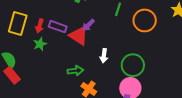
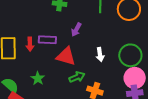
red triangle: (79, 36) -> (66, 56), moved
green star: (40, 44) -> (38, 78), moved

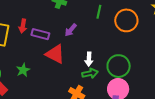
red arrow: (30, 44) -> (23, 26), moved
green arrow: (77, 77) -> (90, 73), moved

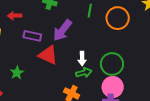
red arrow: (23, 26) -> (15, 16), moved, turned 80
purple arrow: (71, 30) -> (62, 30), size x1.6

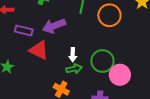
purple arrow: (62, 30) -> (54, 26), turned 30
pink circle: (113, 87) -> (120, 75), moved

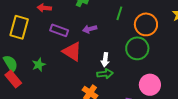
purple arrow: (54, 26) -> (90, 29), size x0.6
green circle: (102, 61) -> (137, 48), moved

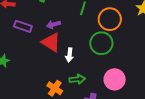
red triangle: (72, 52) -> (51, 42), moved
green arrow: (105, 74) -> (77, 79), moved

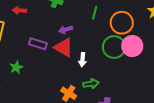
purple rectangle: (23, 26) -> (38, 44), moved
pink circle: (115, 79) -> (132, 46), moved

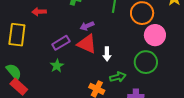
purple rectangle: (38, 44) -> (61, 43), turned -42
green circle: (114, 47) -> (146, 62), moved
green star: (16, 67) -> (57, 66), moved

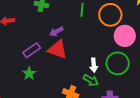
white arrow: (107, 54) -> (94, 65), moved
green arrow: (118, 77) -> (91, 80), turned 49

